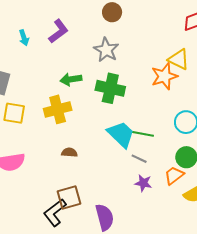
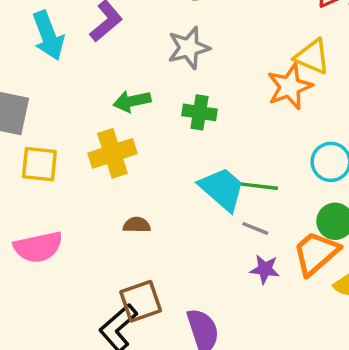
cyan arrow: (24, 38) -> (48, 35), size x1.8
gray star: (106, 50) -> (189, 48), turned 30
green cross: (110, 88) -> (200, 112), size x0.7
orange trapezoid: (174, 175) -> (316, 253), size x1.4

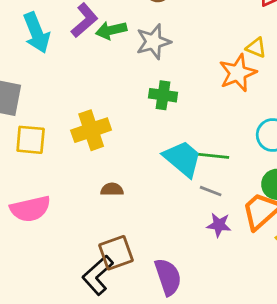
yellow triangle: (312, 57) -> (256, 48), size x0.7
green arrow: (132, 101) -> (111, 30), moved

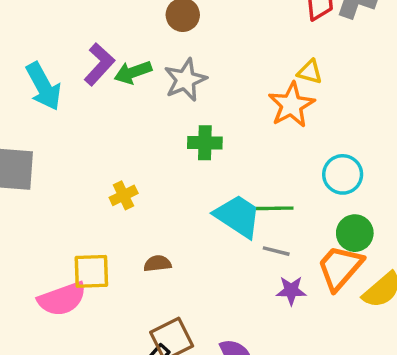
yellow cross: (91, 130) -> (124, 195), size x0.6
yellow square: (31, 140) -> (91, 271), moved

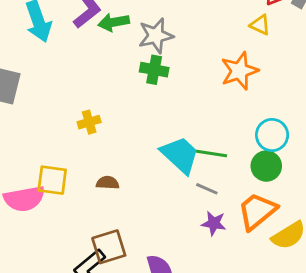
yellow triangle: (310, 72) -> (260, 25), moved
green cross: (205, 143) -> (154, 70), moved
green circle: (355, 233) -> (266, 166), moved

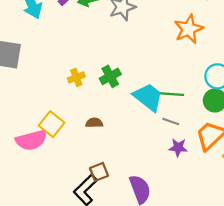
green cross: (154, 70) -> (110, 76), moved, turned -35
yellow square: (52, 180) -> (52, 124), turned 35
brown square: (109, 247) -> (99, 172), size x0.7

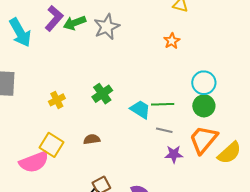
orange star: (189, 29) -> (172, 41), size x0.6
yellow cross: (76, 77) -> (57, 100), moved
cyan trapezoid: (148, 97) -> (140, 109), size x0.7

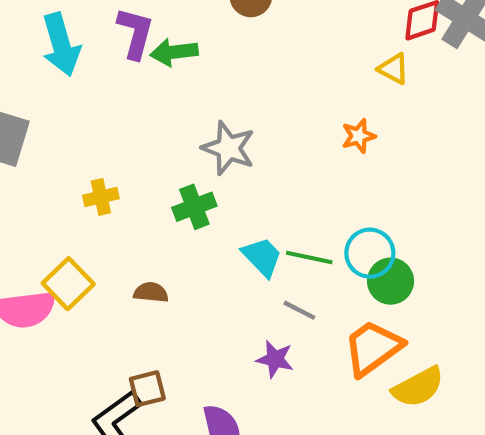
purple L-shape: (54, 18) -> (135, 33), turned -40
gray star: (107, 27) -> (228, 148), moved, turned 30
cyan circle: (204, 83) -> (370, 253), moved
purple star: (174, 154) -> (275, 359), moved

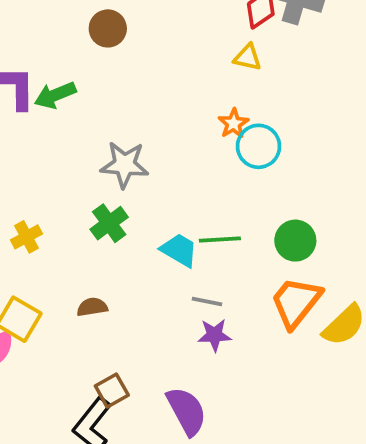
cyan circle: (370, 253) -> (259, 146), moved
gray line: (299, 310) -> (207, 302), moved

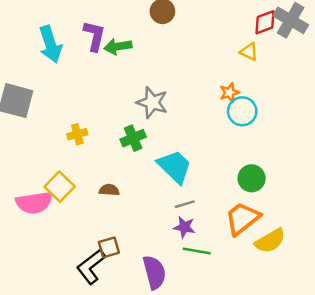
green line: (220, 240) -> (197, 251), moved
cyan trapezoid: (179, 250) -> (175, 167), size x1.4
gray line: (207, 302) -> (185, 204), turned -42

